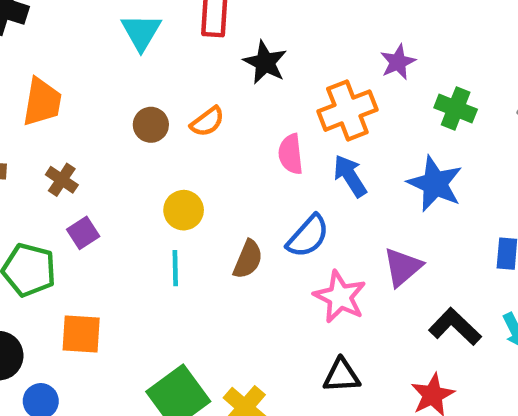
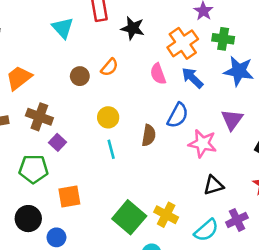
orange trapezoid: (42, 102) -> (19, 78), turned -124
green cross: (456, 109) -> (223, 39), moved
brown cross: (62, 180) -> (39, 117), size x1.5

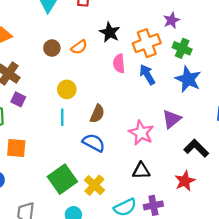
black star: (133, 28) -> (110, 32), moved
blue semicircle: (178, 115) -> (94, 143), moved, turned -105
purple square: (58, 142) -> (18, 99), turned -32

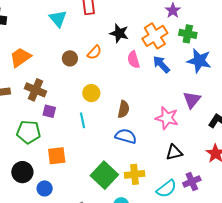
cyan line: (62, 117) -> (83, 120), moved
yellow cross: (94, 185) -> (135, 174), turned -36

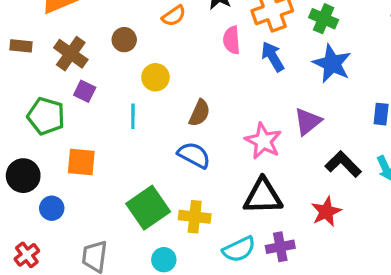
brown circle: (70, 58) -> (124, 40), moved
black triangle: (174, 152) -> (263, 196), size x1.5

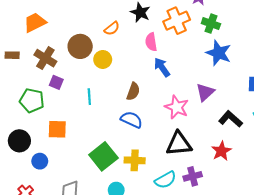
brown circle: (124, 40) -> (80, 46), size x1.5
blue arrow: (273, 57) -> (162, 67), moved
yellow circle: (155, 77) -> (103, 59), moved

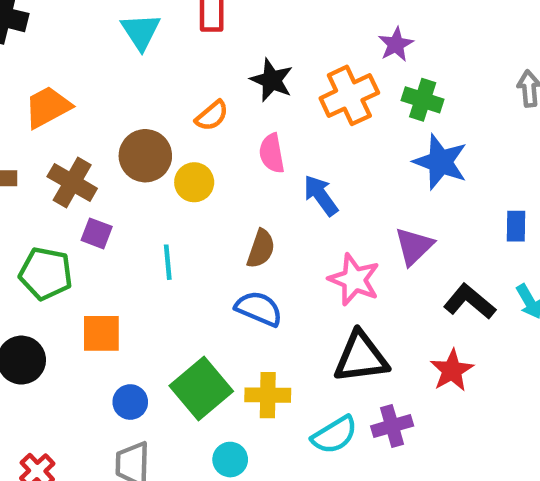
pink semicircle: (151, 42) -> (272, 153), moved
blue circle: (40, 161) -> (130, 402), moved

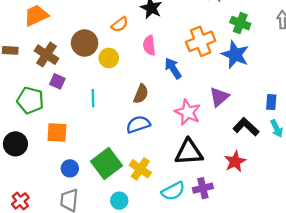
orange cross: (349, 95) -> (201, 41), moved
green cross: (423, 100) -> (240, 23), moved
blue rectangle: (516, 226) -> (271, 102), moved
blue semicircle: (259, 309) -> (138, 124), turned -45
yellow cross: (268, 395) -> (140, 169), turned 30

